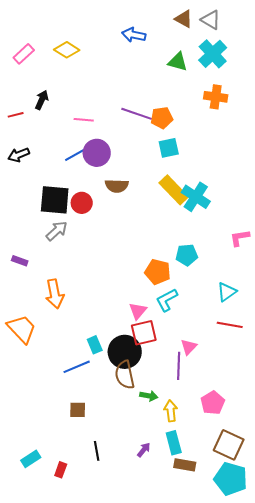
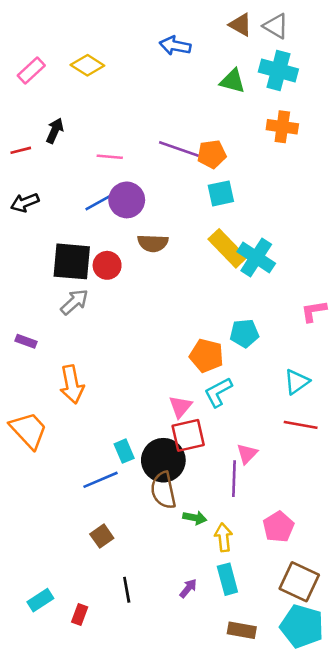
cyan cross: (213, 54) -> (278, 70), turned -32
brown square: (78, 410) -> (102, 536), turned -36
brown rectangle: (185, 465) -> (242, 630), moved

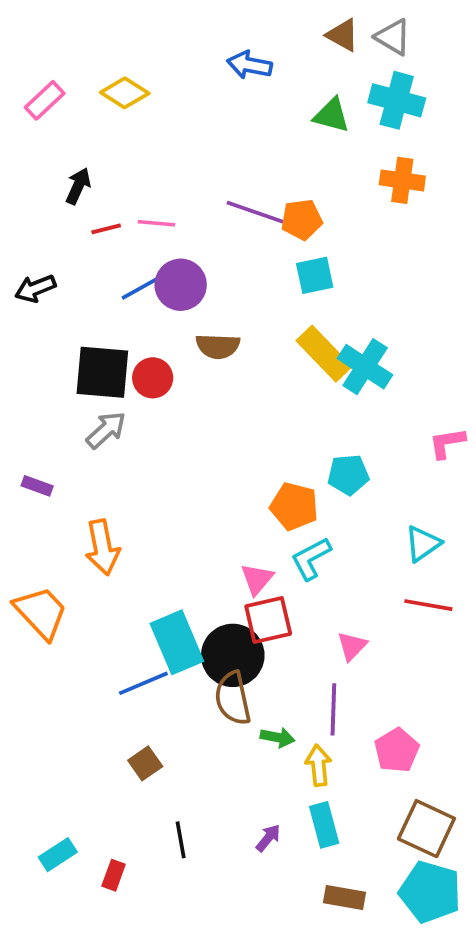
red line: (21, 150) -> (106, 229), moved
cyan rectangle: (124, 451) -> (177, 642), size x1.8
purple line: (234, 479) -> (333, 709), moved

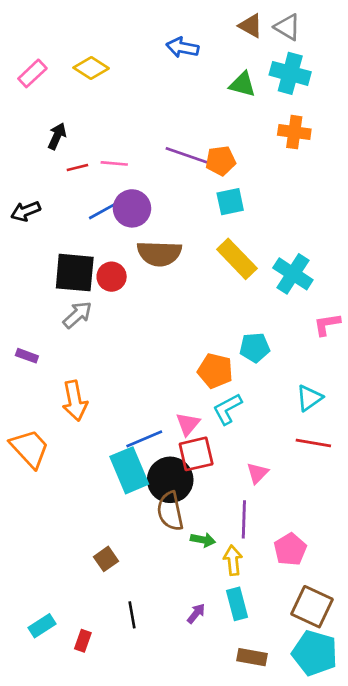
brown semicircle: (218, 346) -> (159, 253), size x1.4
cyan cross: (365, 367) -> (293, 274), moved
blue line: (143, 683) -> (144, 439), moved

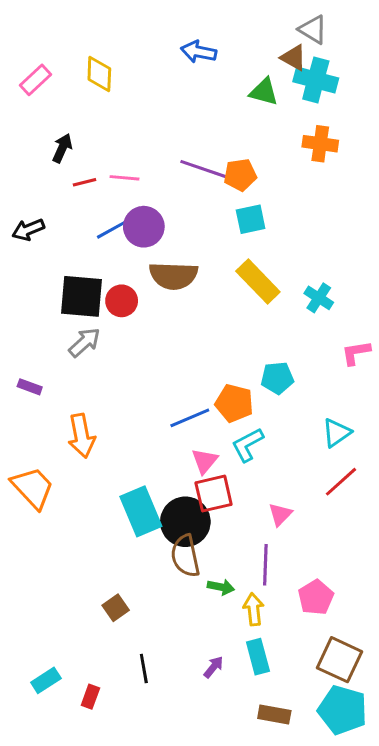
brown triangle: (251, 26) -> (294, 58), moved
yellow diamond: (91, 68) -> (99, 74), turned 60
cyan cross: (293, 274) -> (319, 298), size x0.7
blue line: (144, 439) -> (190, 418), moved
red line: (313, 443) -> (341, 482), turned -52

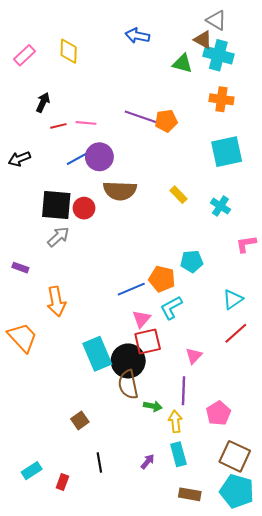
cyan square: (251, 219) -> (227, 152), moved, size x1.5
yellow rectangle: (258, 282) -> (178, 195), size x0.6

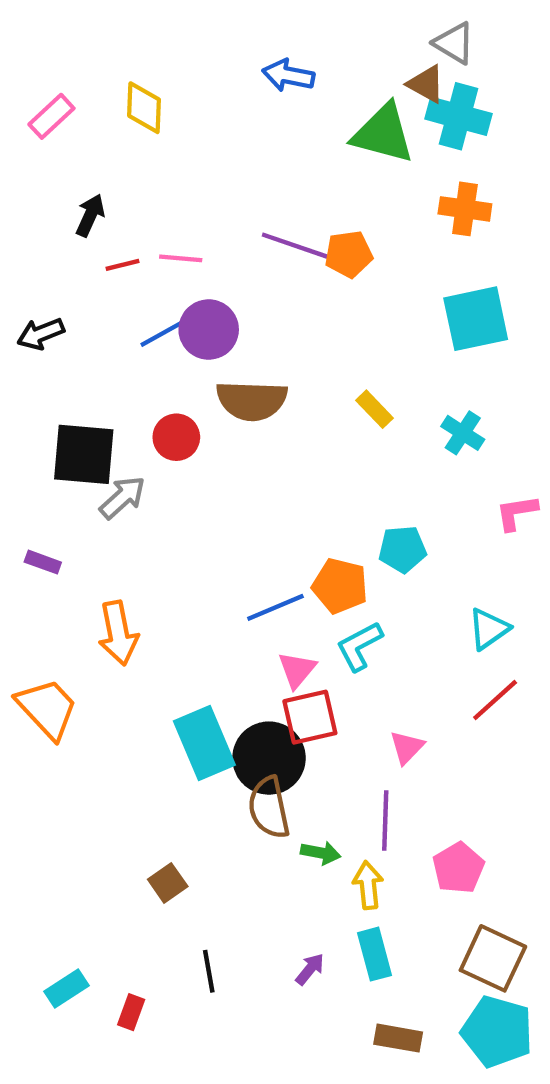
green triangle: (182, 63) -> (383, 134), size x1.5
black square: (56, 205) -> (84, 454), moved

